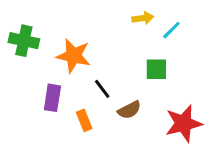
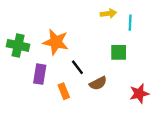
cyan line: (171, 30) -> (130, 23), turned -42
green cross: (24, 41) -> (18, 45), moved
red star: (183, 123) -> (139, 94), size x0.7

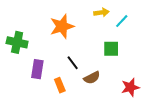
cyan line: (130, 23) -> (122, 21), turned 40
orange star: (56, 42) -> (62, 26), moved, turned -30

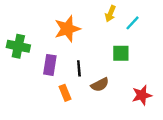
yellow arrow: (101, 12) -> (110, 14), turned 120
black line: (73, 63) -> (79, 68), turned 32
purple rectangle: (37, 69) -> (50, 65), moved

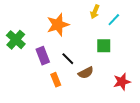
green cross: (18, 46) -> (16, 40), turned 30
purple rectangle: (50, 65) -> (43, 56), turned -30
black line: (79, 68) -> (68, 59), turned -40

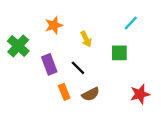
yellow arrow: (95, 12) -> (86, 39), moved, turned -48
orange star: (58, 25) -> (54, 25), moved, size x0.7
brown semicircle: (86, 73) -> (91, 94), moved

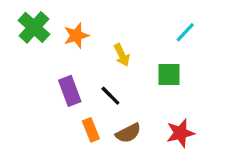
green cross: (18, 46) -> (34, 27), moved
red star: (140, 94) -> (180, 133), moved

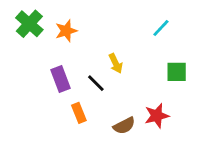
yellow arrow: (122, 55) -> (116, 63), moved
green square: (169, 75) -> (177, 72), moved
brown semicircle: (128, 133) -> (124, 126), moved

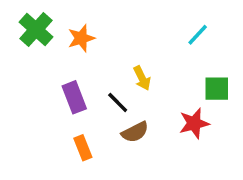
orange rectangle: (79, 113) -> (83, 148), moved
red star: (157, 116) -> (194, 123), moved
brown semicircle: (124, 126) -> (135, 132), moved

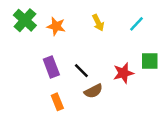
orange star: (81, 38) -> (56, 26), turned 30
yellow arrow: (142, 78) -> (98, 23), moved
red star: (194, 123) -> (123, 73), moved

